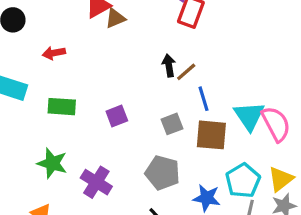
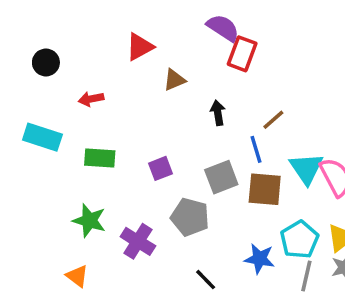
brown triangle: (115, 18) -> (174, 80), moved
brown line: (186, 72) -> (273, 120), moved
gray square: (172, 124) -> (221, 177), size x1.4
gray pentagon: (163, 173) -> (190, 217), moved

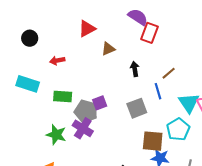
brown square: (265, 189) -> (153, 141), moved
gray pentagon: (190, 217) -> (86, 111), moved
cyan pentagon: (299, 240) -> (178, 129), moved
purple cross: (138, 241) -> (83, 128), moved

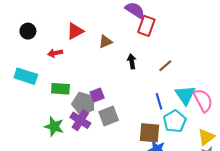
red triangle: (87, 29) -> (75, 31), moved
blue line: (158, 91) -> (159, 101), moved
gray square: (137, 108) -> (109, 116), moved

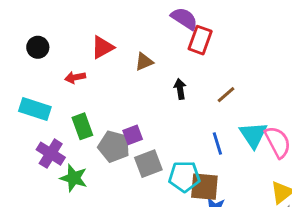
green rectangle: (60, 89) -> (82, 126), turned 66
purple cross: (80, 120) -> (51, 154), moved
cyan pentagon: (175, 121) -> (184, 177), moved, turned 30

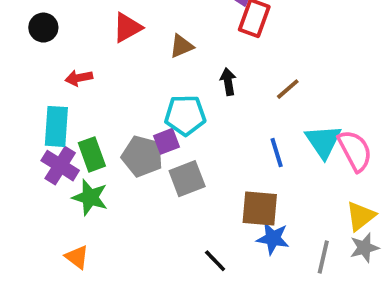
red arrow: (75, 77) -> (79, 78), moved
cyan rectangle: (35, 109) -> (56, 126), moved, turned 76
green rectangle: (82, 126) -> (92, 154), moved
cyan pentagon: (184, 177) -> (185, 115), moved

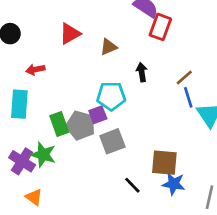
blue line: (277, 153) -> (188, 97), moved
green rectangle: (92, 154) -> (59, 124), moved
purple cross: (60, 166) -> (22, 161), moved
black line: (215, 261) -> (132, 185), moved

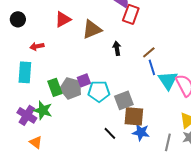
brown triangle: (108, 47) -> (92, 29), size x1.5
cyan pentagon: (111, 96) -> (99, 91), moved
gray square: (112, 141) -> (124, 100), moved

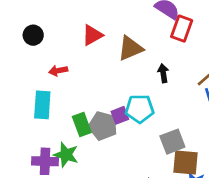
cyan pentagon: (99, 91) -> (140, 109), moved
purple cross: (27, 115) -> (45, 161), turned -30

